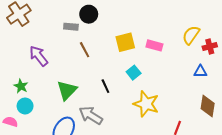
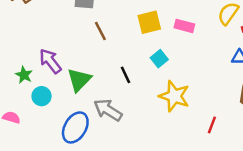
purple arrow: (39, 56) -> (50, 61), moved
cyan circle: (25, 106) -> (42, 96), moved

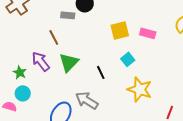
brown line: (100, 31) -> (54, 37), moved
green triangle: (79, 80) -> (69, 62), moved
cyan circle: (42, 96) -> (23, 93), moved

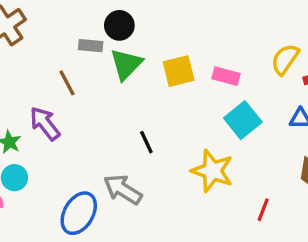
cyan square: (128, 59) -> (243, 120), moved, size x1.5
green triangle: (69, 62) -> (126, 64), moved

